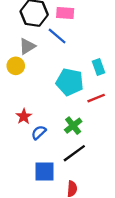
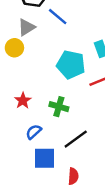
green cross: (73, 126) -> (59, 107), moved, turned -36
blue semicircle: (39, 132) -> (34, 132), moved

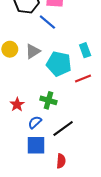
gray triangle: (26, 27) -> (33, 51), moved
red star: (23, 101) -> (17, 105), moved
blue semicircle: (34, 132) -> (35, 122), moved

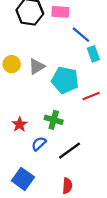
blue line: (47, 22) -> (81, 35), moved
cyan rectangle: (85, 50) -> (93, 54), moved
blue square: (36, 145) -> (23, 179), moved, turned 36

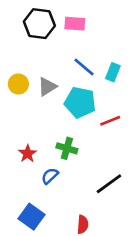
blue line: (81, 35) -> (84, 67), moved
cyan rectangle: (93, 54) -> (113, 72), turned 42
black line: (70, 151) -> (109, 184), moved

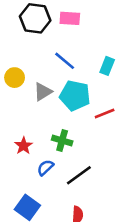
blue line: (84, 67) -> (65, 61), moved
gray triangle: (47, 87) -> (43, 92), moved
black line: (109, 184) -> (79, 175), moved

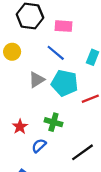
pink rectangle: (70, 18) -> (64, 26), moved
yellow circle: (15, 78) -> (12, 52), moved
black line: (79, 175) -> (83, 152), moved

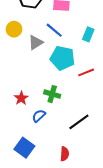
gray triangle: (37, 80) -> (36, 43), moved

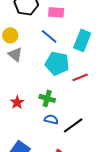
cyan rectangle: (88, 34) -> (82, 40), size x1.5
gray triangle: (36, 43) -> (15, 54), moved, turned -49
blue semicircle: (39, 116) -> (51, 119), moved, turned 56

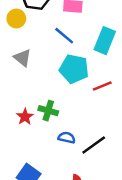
yellow circle: (10, 35) -> (16, 19), moved
green cross: (47, 98) -> (48, 111), moved

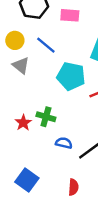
yellow circle: (16, 19) -> (15, 40), moved
blue line: (64, 36) -> (46, 45), moved

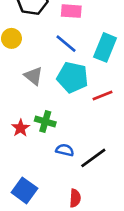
blue line: (46, 45) -> (66, 44), moved
gray triangle: (21, 65) -> (34, 76), moved

